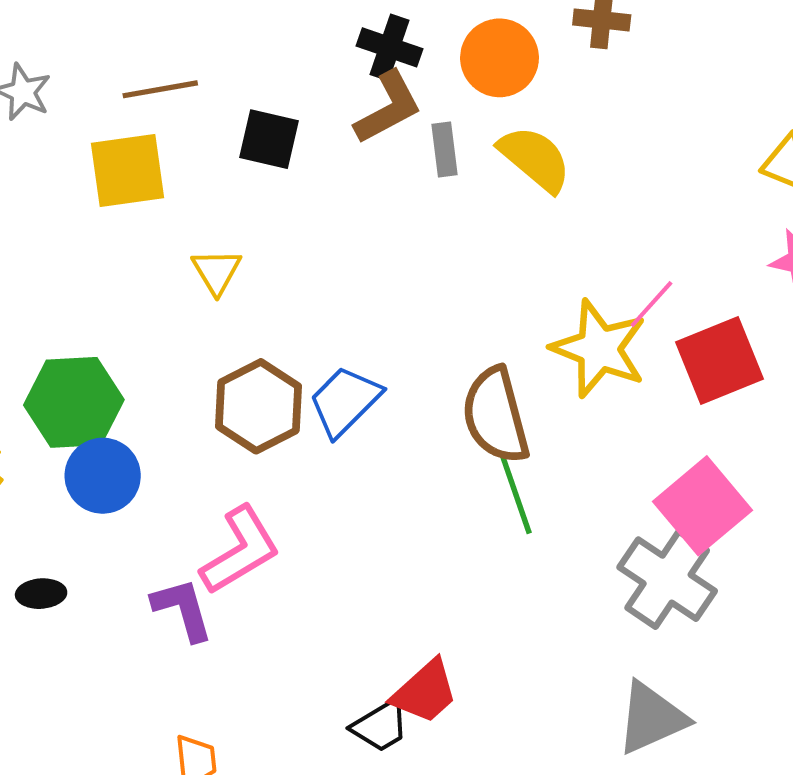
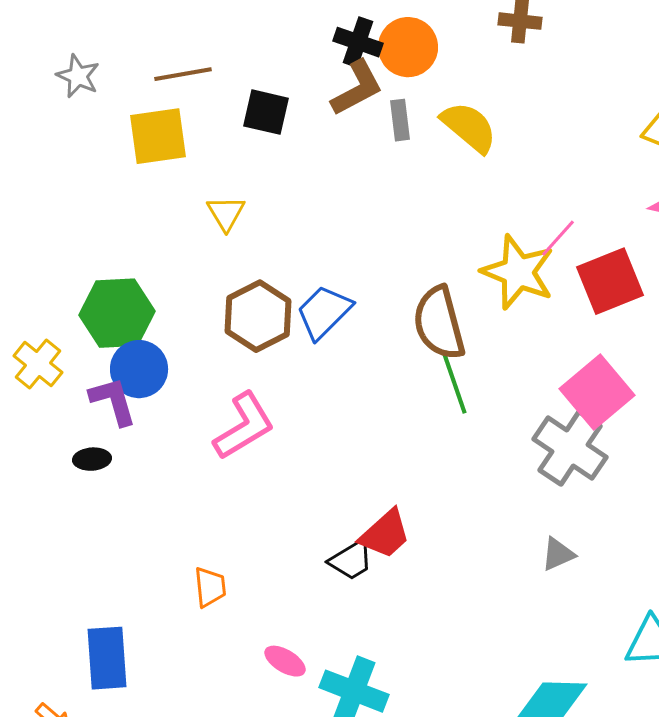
orange circle: (500, 58) -> (408, 47), moved
purple L-shape: (183, 609) -> (113, 401), moved
gray triangle: (651, 718) -> (558, 554), size x0.6

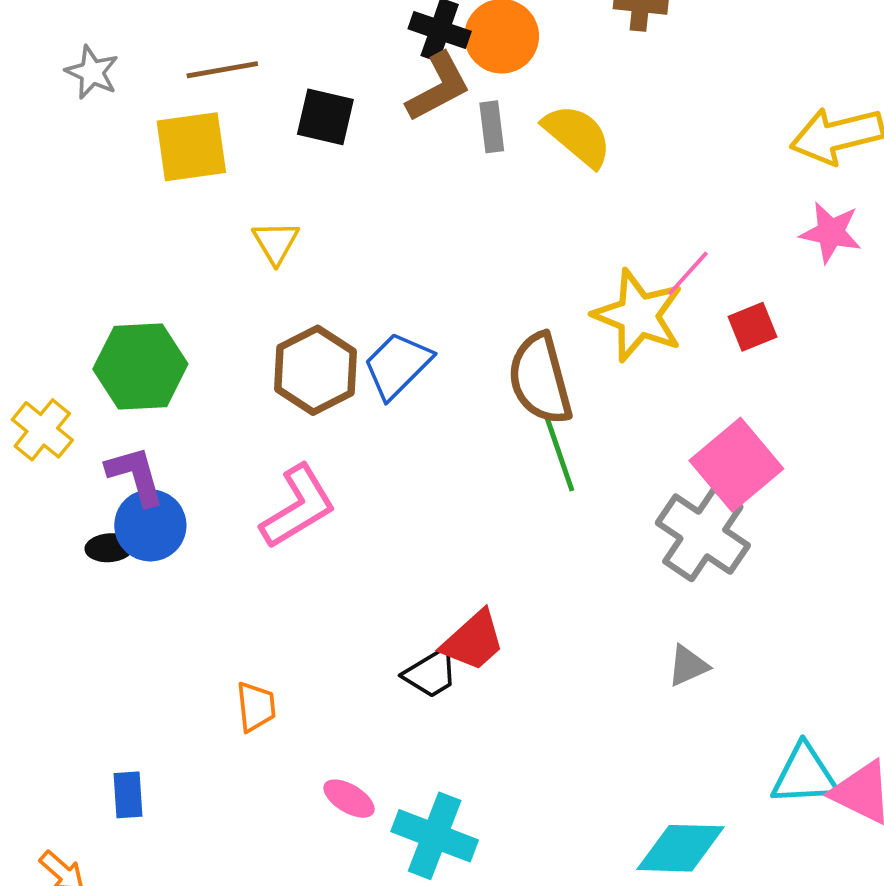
red square: (610, 281) -> (752, 327), size x0.6
blue circle: (139, 369) -> (150, 525), moved
blue rectangle: (107, 658) -> (128, 795), size x0.6

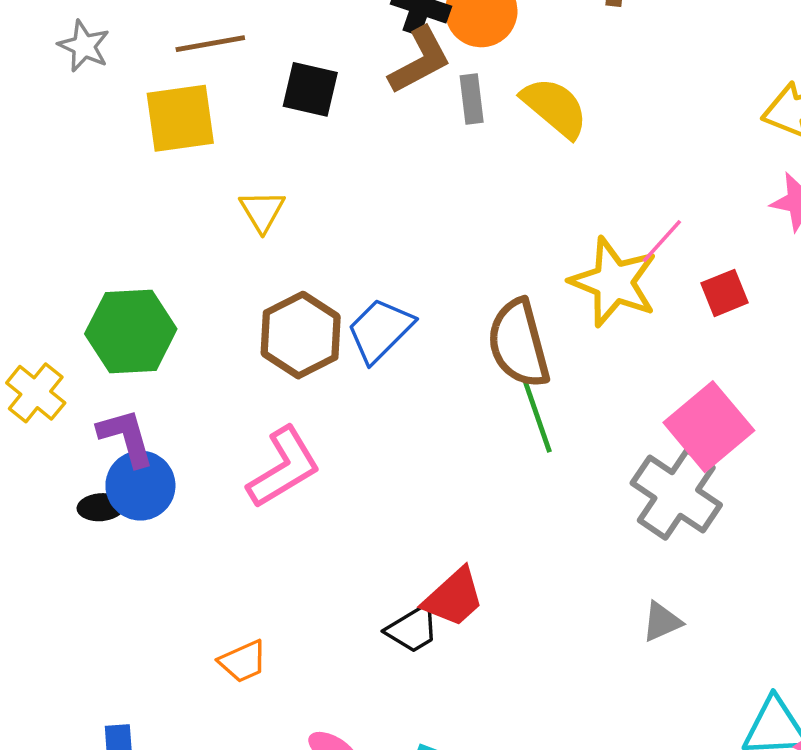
orange trapezoid: (256, 707) -> (243, 661), turned 72

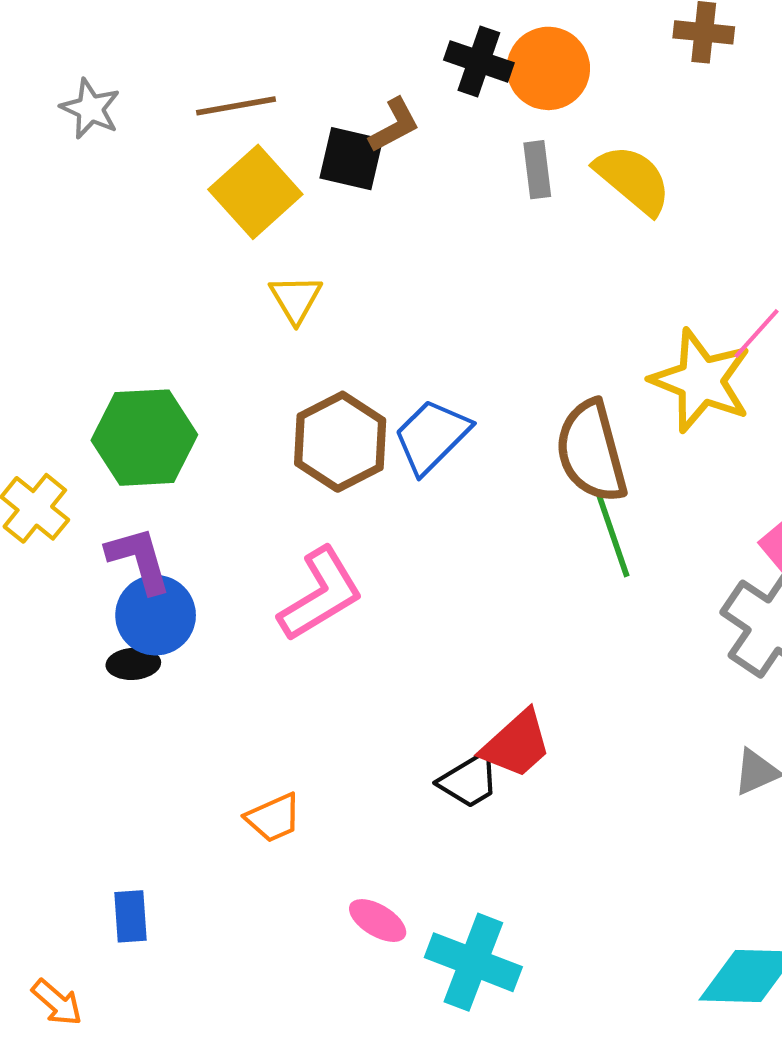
brown L-shape: (420, 61) -> (394, 125), moved, size x0.7
yellow square: (180, 118) -> (255, 192), moved, turned -34
black ellipse: (101, 507) -> (133, 664), moved

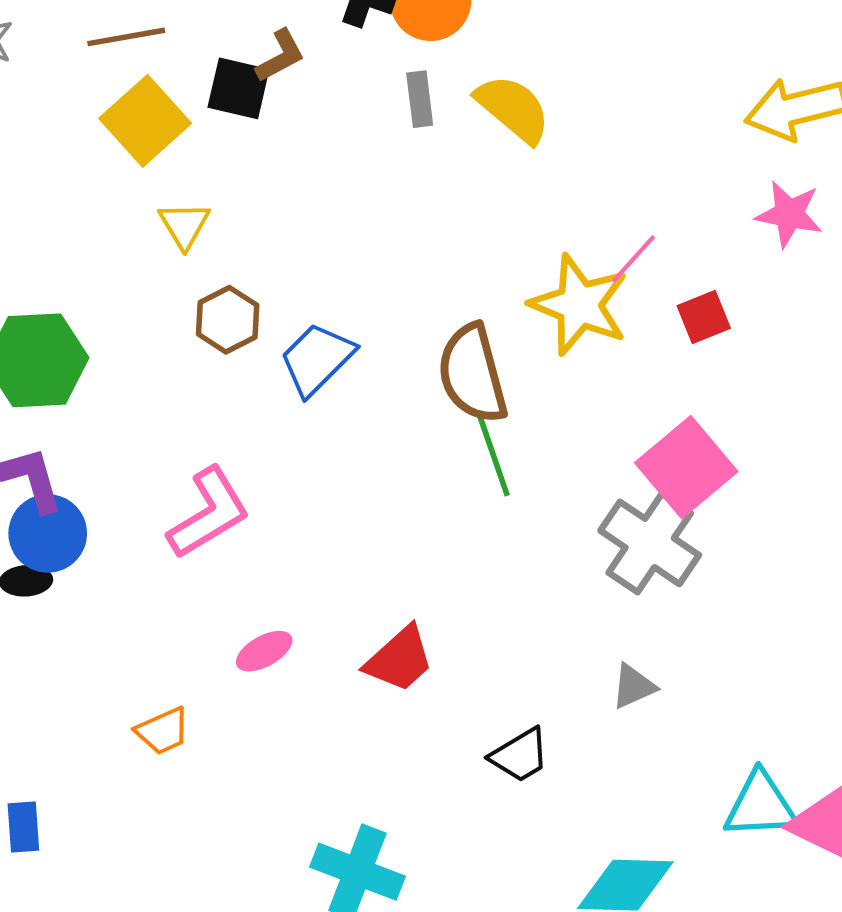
brown hexagon: (340, 442) -> (228, 320), moved, size x0.7
black trapezoid: (469, 780) -> (520, 755), moved
pink ellipse: (378, 921) -> (264, 651), moved, turned -60

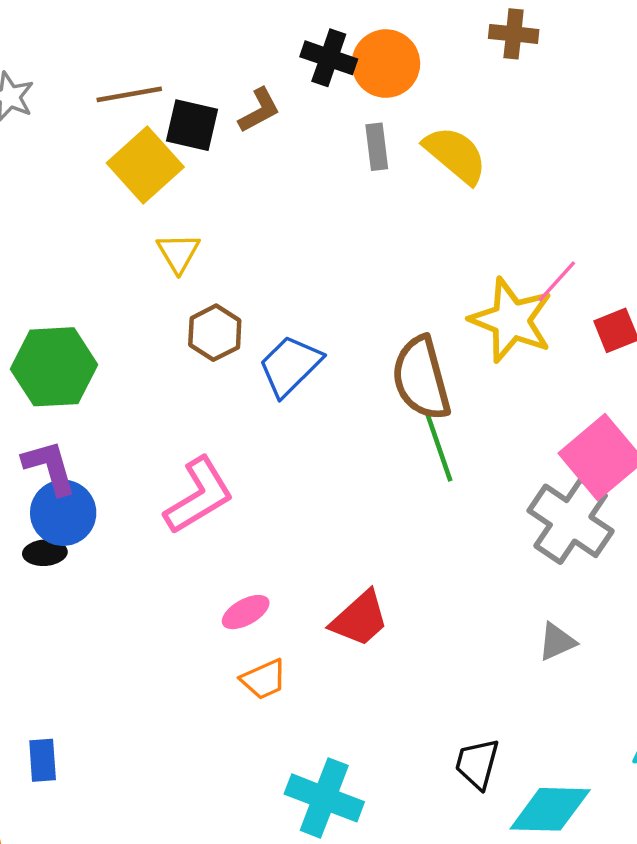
black square: (238, 88) -> (192, 125), moved
orange trapezoid: (163, 731) -> (264, 679), moved
black trapezoid: (520, 755) -> (477, 764), moved, turned 136

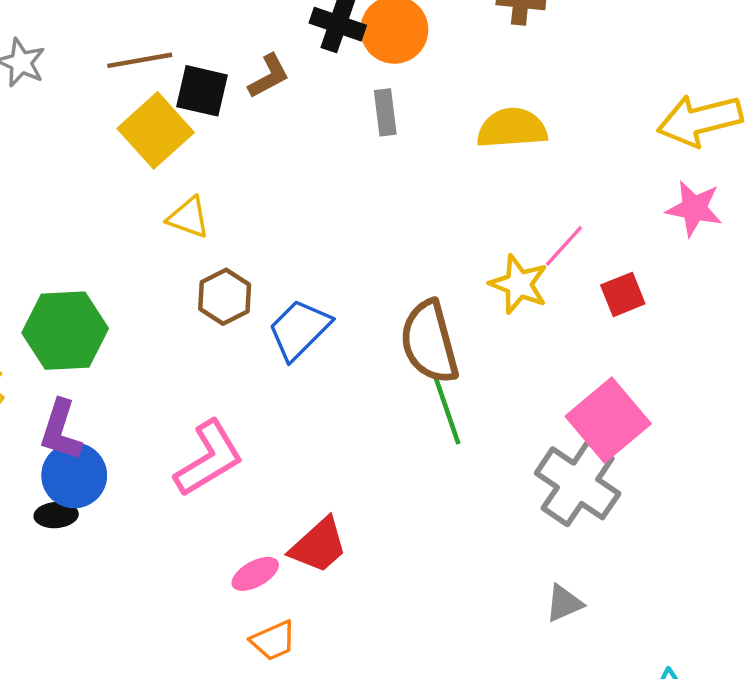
yellow semicircle: (455, 155) -> (512, 128), moved, turned -44
yellow triangle: (178, 253) -> (188, 218), turned -39
yellow star: (511, 320) -> (519, 284), size x0.7
purple L-shape: (49, 467) -> (61, 430), turned -146
red trapezoid: (360, 619) -> (319, 546), moved

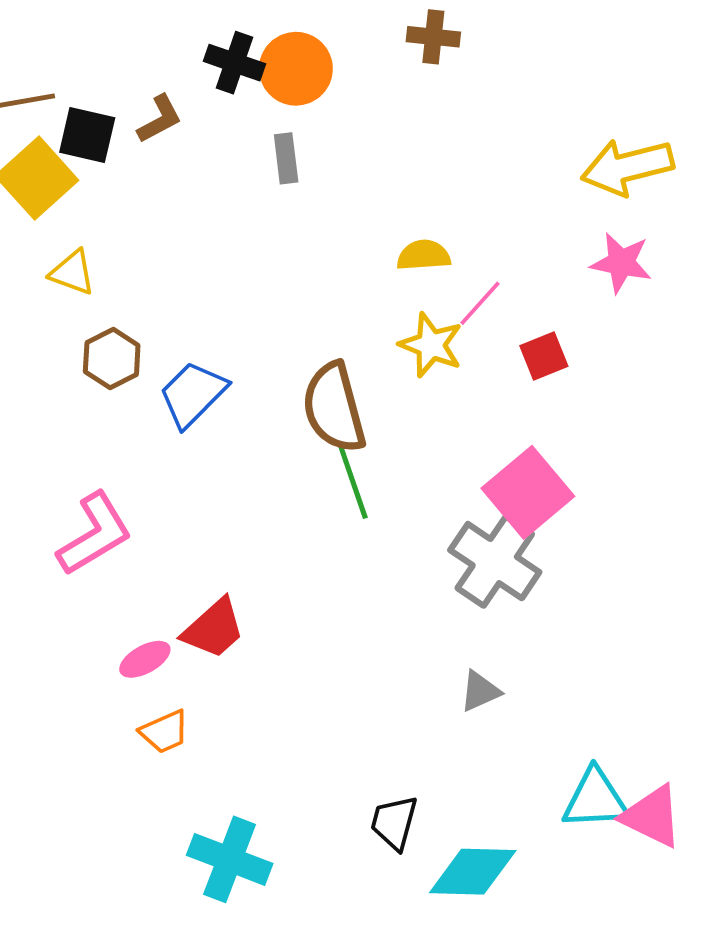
yellow semicircle: (512, 128) -> (424, 255), moved, size x0.7

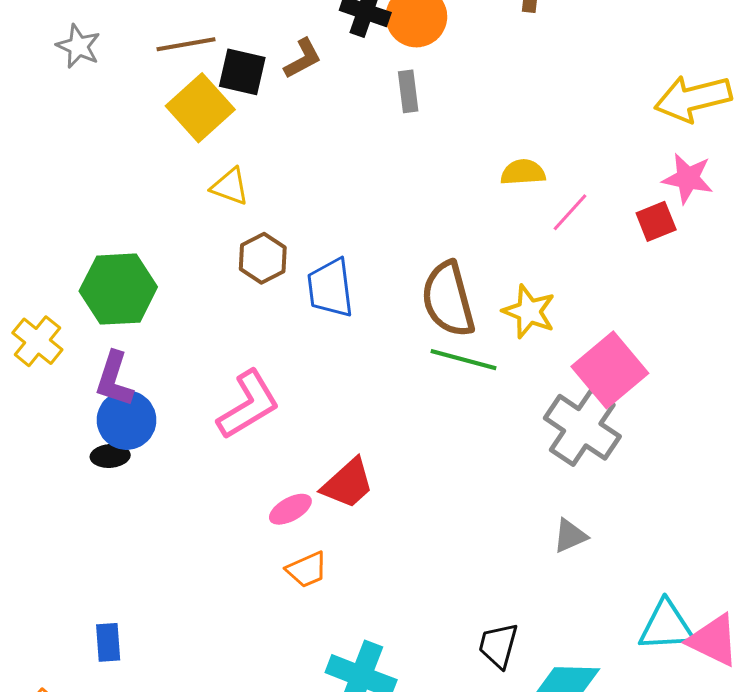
yellow star: (431, 345) -> (529, 312), moved
red square: (544, 356) -> (656, 221), moved
blue trapezoid: (193, 394) -> (330, 288), turned -52
green line: (352, 480) -> (463, 360), turned -56

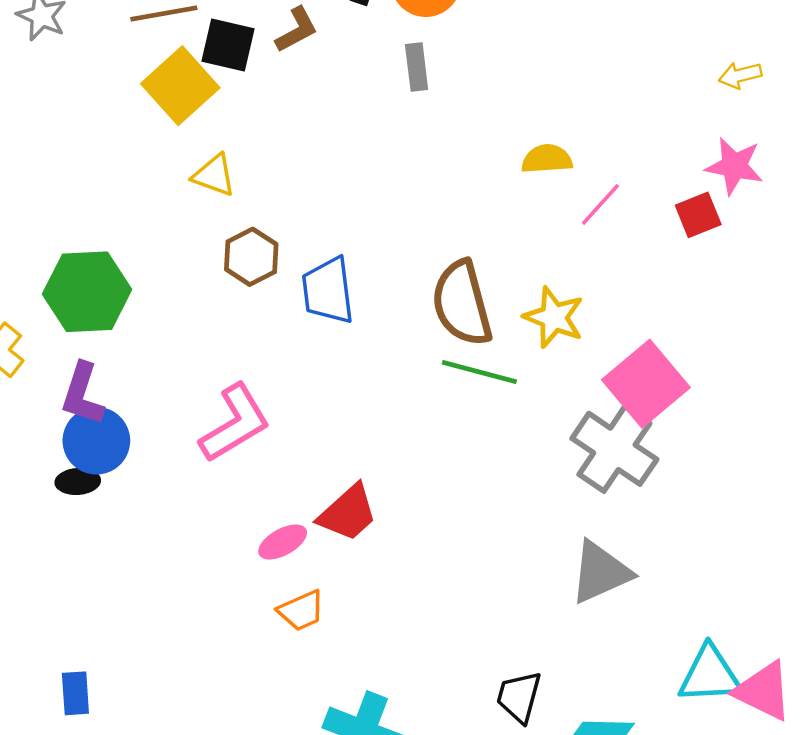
yellow arrow: (693, 99) -> (740, 75), size x0.5
gray triangle: (570, 536) -> (600, 572), size x1.6

